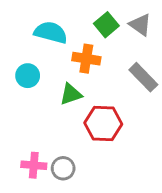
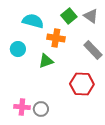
red hexagon: (103, 124) -> (82, 84), moved

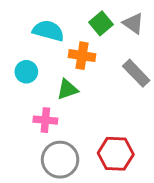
red hexagon: (82, 84) -> (116, 154), moved
pink cross: (22, 107) -> (45, 120), moved
gray circle: (41, 109) -> (60, 160), size x1.6

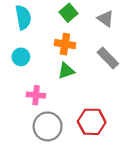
green square: (101, 23) -> (68, 13), moved
cyan semicircle: (48, 31) -> (23, 17), moved, turned 65
green triangle: (67, 89) -> (66, 71), moved

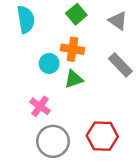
cyan circle: (21, 57) -> (49, 63), moved
pink cross: (36, 95) -> (40, 106), turned 30

